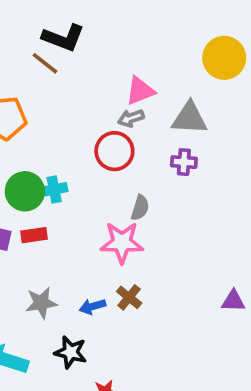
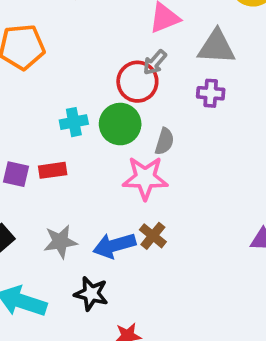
gray arrow: (131, 118) -> (155, 62), moved, turned -30
green circle: (25, 191) -> (120, 124), moved
blue arrow: (93, 306) -> (114, 245), size x1.5

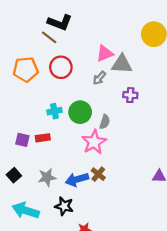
gray triangle: (216, 47) -> (122, 64), moved
red circle: (137, 82) -> (61, 67), moved
pink star: (145, 178) -> (94, 142), turned -30

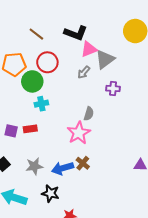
black L-shape: (60, 22) -> (76, 33), moved
gray triangle: (122, 64) -> (105, 59), turned -40
green circle: (80, 112) -> (32, 81), moved

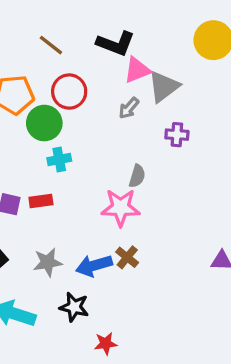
pink star: (79, 133) -> (121, 208), turned 30

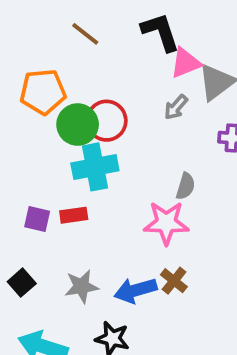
black L-shape: (116, 43) -> (160, 32), turned -129
red circle: (69, 92) -> (106, 121), moved
cyan cross: (59, 159) -> (95, 167), size x1.6

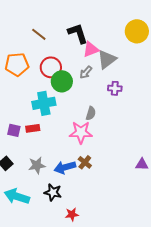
red circle: (106, 121) -> (51, 67), moved
green circle: (78, 125) -> (62, 81), moved

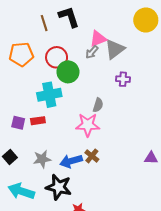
black L-shape: (78, 33) -> (69, 17), moved
brown line: (39, 34) -> (44, 23), turned 35
gray arrow: (86, 72) -> (92, 52), moved
black star: (53, 192) -> (59, 187), size x1.4

